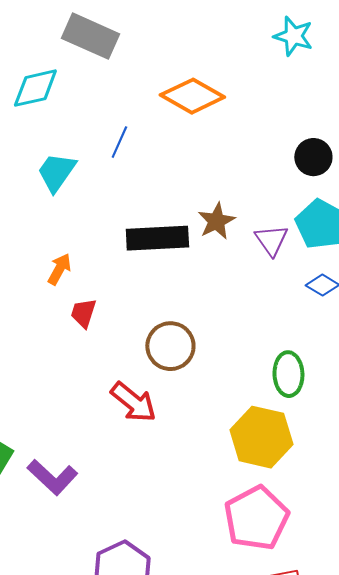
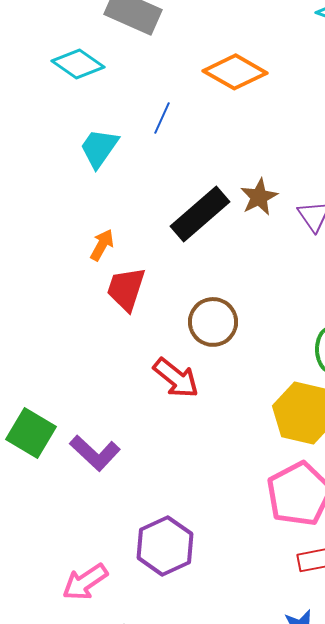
cyan diamond: (35, 88) -> (78, 64), turned 48
black rectangle: (157, 238) -> (200, 214), turned -38
red trapezoid: (83, 313) -> (126, 289), size x1.5

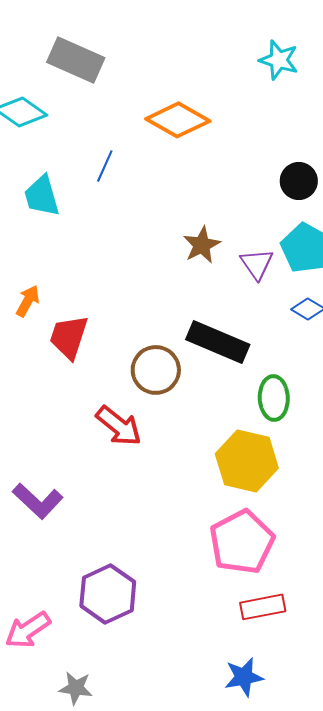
cyan trapezoid: (99, 148) -> (42, 196), turned -51
black rectangle: (200, 214) -> (218, 342), moved, turned 64
orange arrow: (102, 245) -> (28, 301), moved

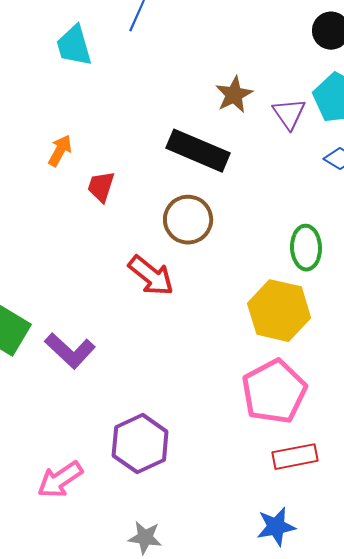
red trapezoid: (69, 337) -> (101, 187), size x0.7
black rectangle: (218, 342) -> (198, 151), moved
gray star: (76, 688) -> (145, 538), moved

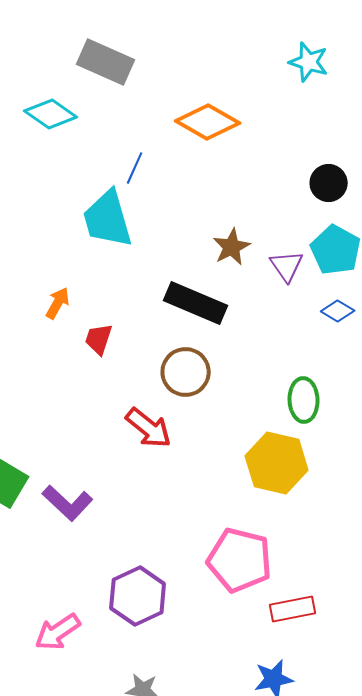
cyan trapezoid: (74, 46) -> (108, 219), moved, size x1.4
pink pentagon: (274, 392) -> (240, 560), moved, turned -30

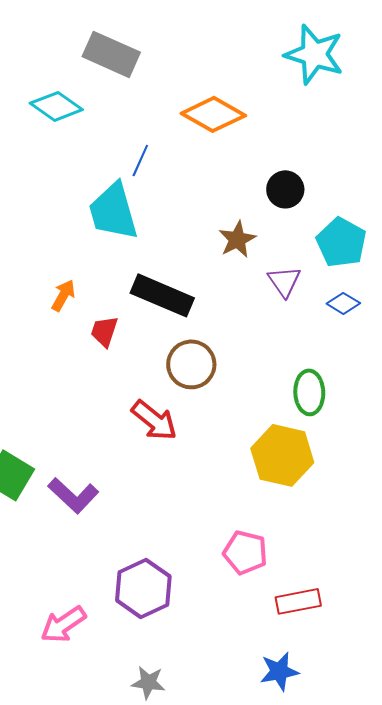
cyan star: (309, 62) -> (314, 54), size x1.5
black circle: (329, 183) -> (285, 189), moved
purple triangle: (287, 266) -> (284, 281), moved
black rectangle: (196, 303) -> (162, 295), moved
pink pentagon: (240, 560) -> (245, 552), size x0.7

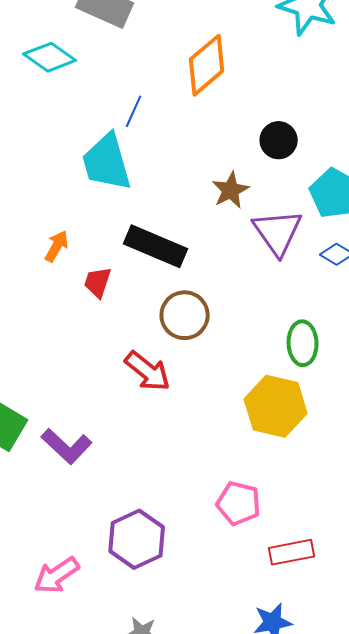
orange diamond: (213, 114) -> (207, 65), turned -70
purple triangle: (284, 281) -> (278, 232), size x1.5

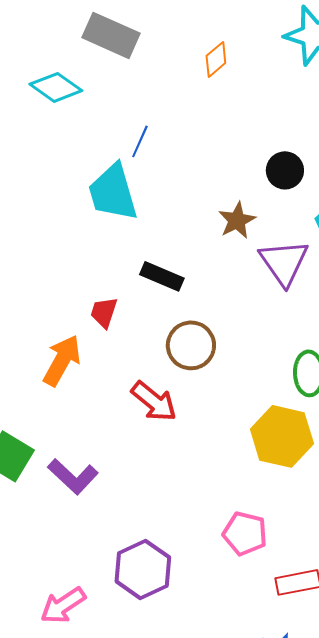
orange diamond: (207, 65) -> (216, 59), moved, size x0.6
orange arrow: (57, 246) -> (62, 360), moved, size x1.6
black rectangle: (156, 246) -> (162, 276), size x0.7

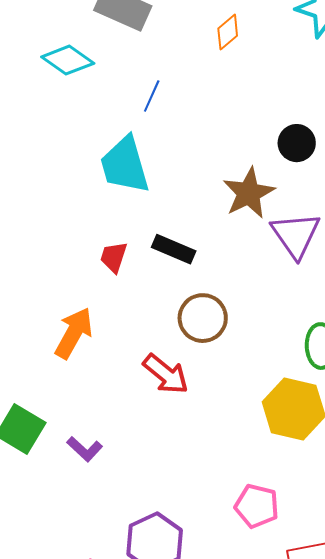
blue line: (140, 141) -> (152, 96), moved
brown star: (237, 220) -> (249, 193), size x1.4
red trapezoid: (104, 312) -> (114, 257), moved
purple L-shape: (73, 476) -> (85, 449), size x0.7

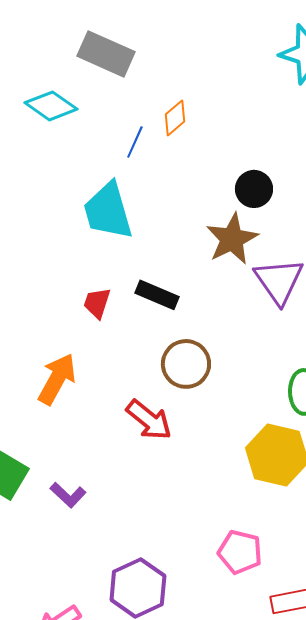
orange diamond: (228, 32) -> (175, 118), moved
black circle: (297, 143) -> (254, 189), moved

